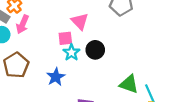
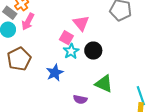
pink square: (65, 38) -> (66, 38), turned 32
green triangle: (129, 84) -> (104, 84), moved

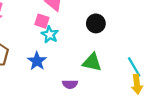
black circle: (93, 51) -> (96, 23), moved

